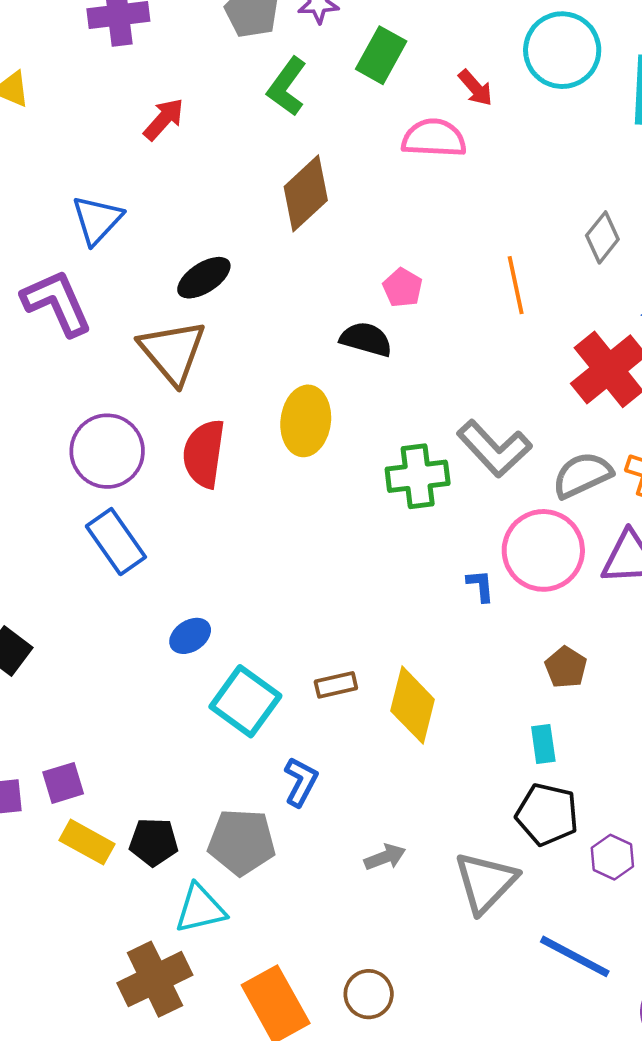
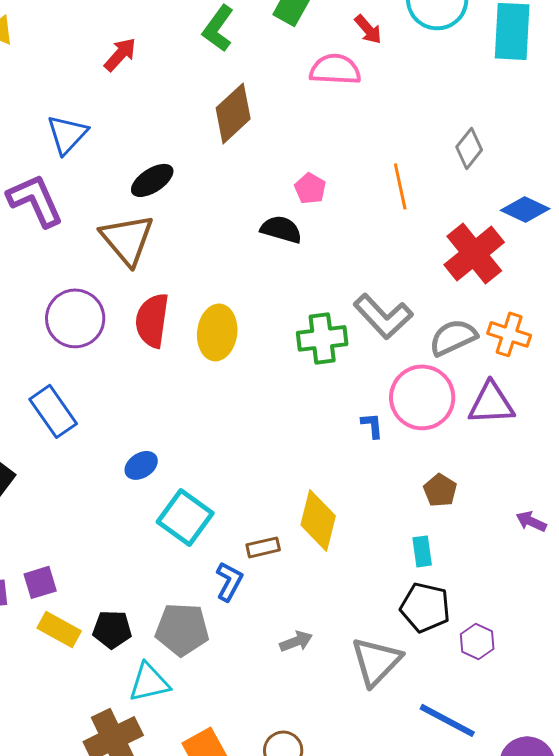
yellow ellipse: (306, 421) -> (217, 332), moved
blue rectangle: (116, 542) -> (53, 411), moved
brown rectangle: (336, 685) -> (263, 547), moved

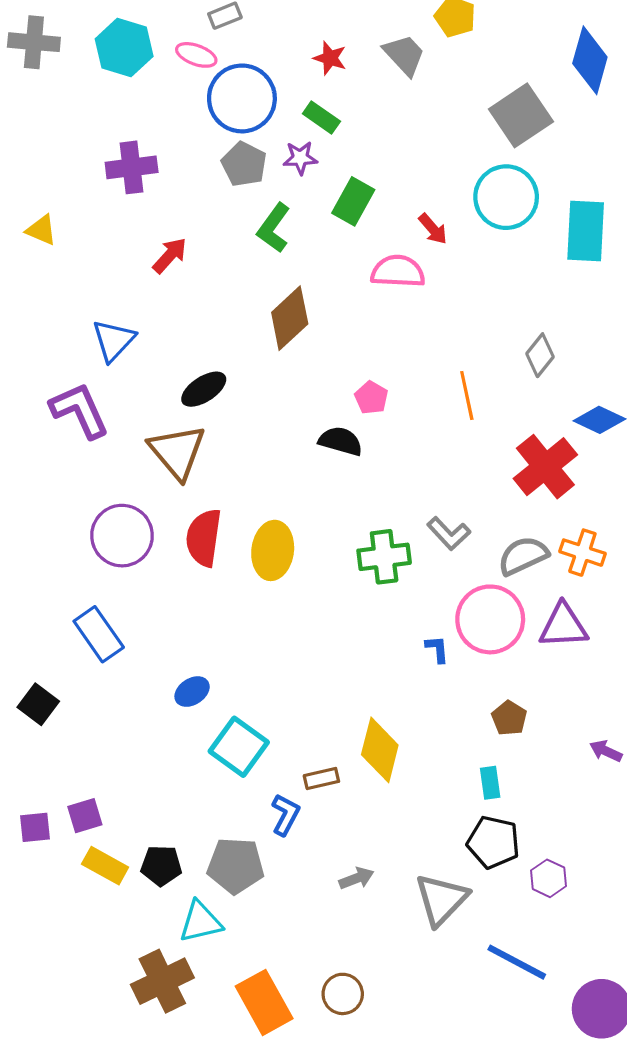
gray L-shape: (383, 316) -> (449, 533), size x0.7

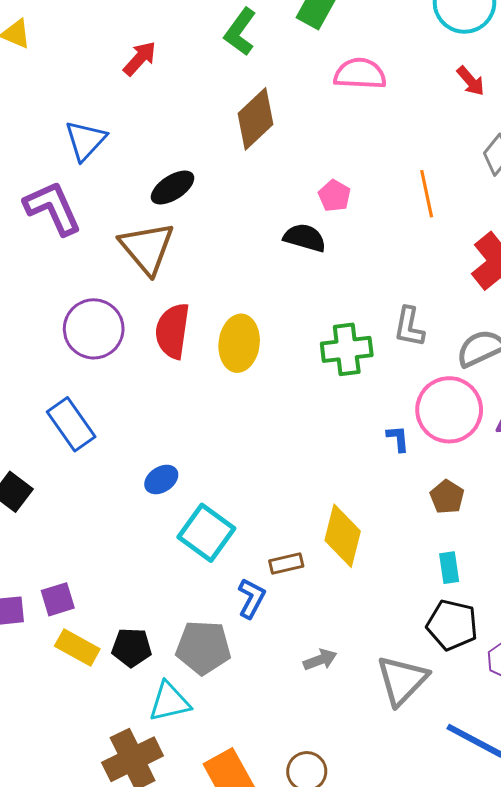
red arrow: (433, 229) -> (471, 81), moved
gray L-shape: (449, 533) -> (409, 327), turned 54
brown pentagon: (509, 718) -> (447, 497), moved

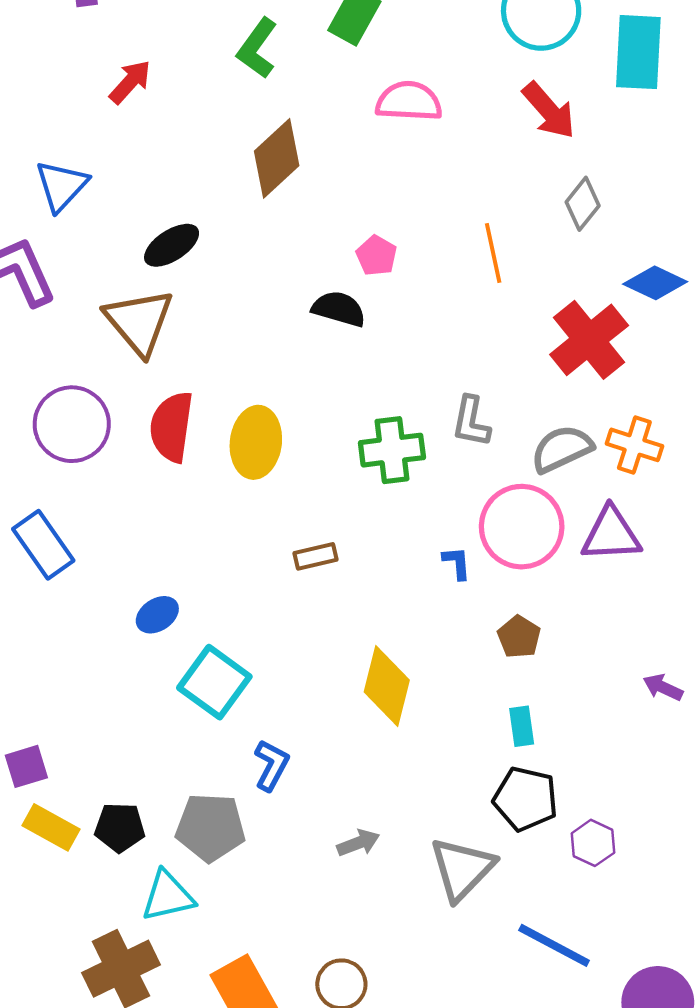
red arrow: (471, 81) -> (549, 110), size x1.5
brown rectangle: (286, 563) -> (315, 556), moved

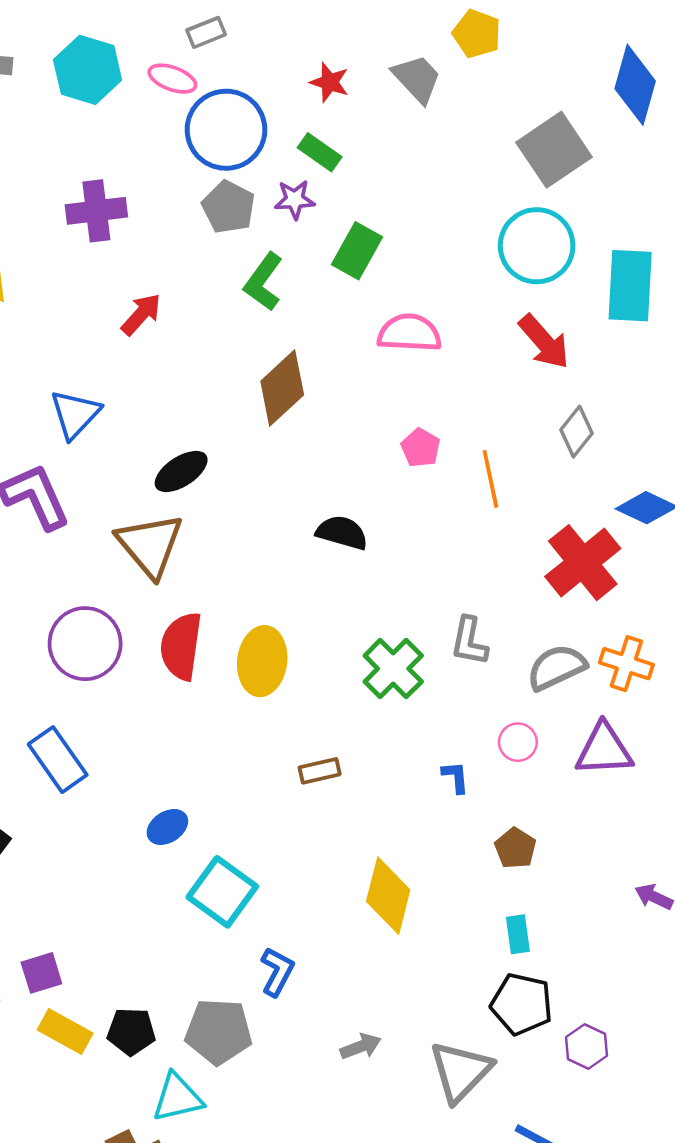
pink pentagon: (376, 256) -> (421, 448), moved
green cross: (392, 450) -> (393, 669), turned -38
pink circle: (522, 527) -> (518, 742), size x0.5

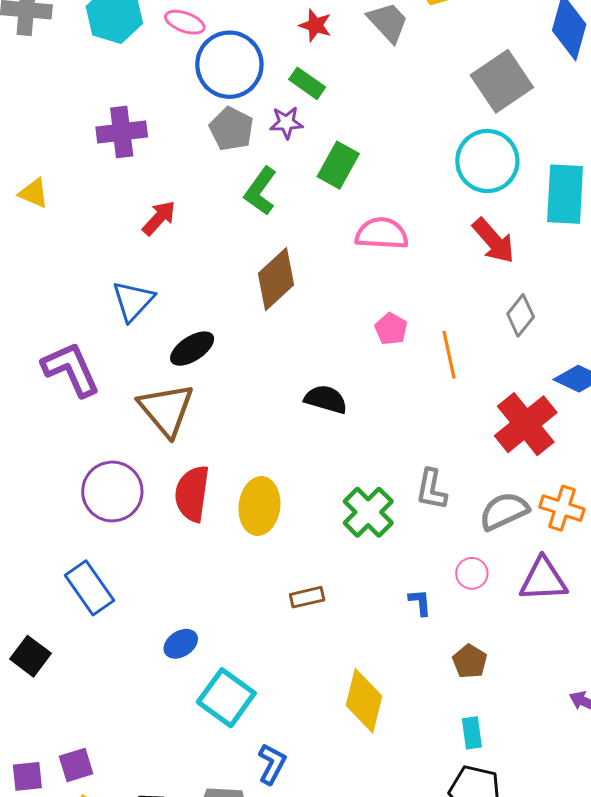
blue triangle: (75, 414) -> (133, 301), moved

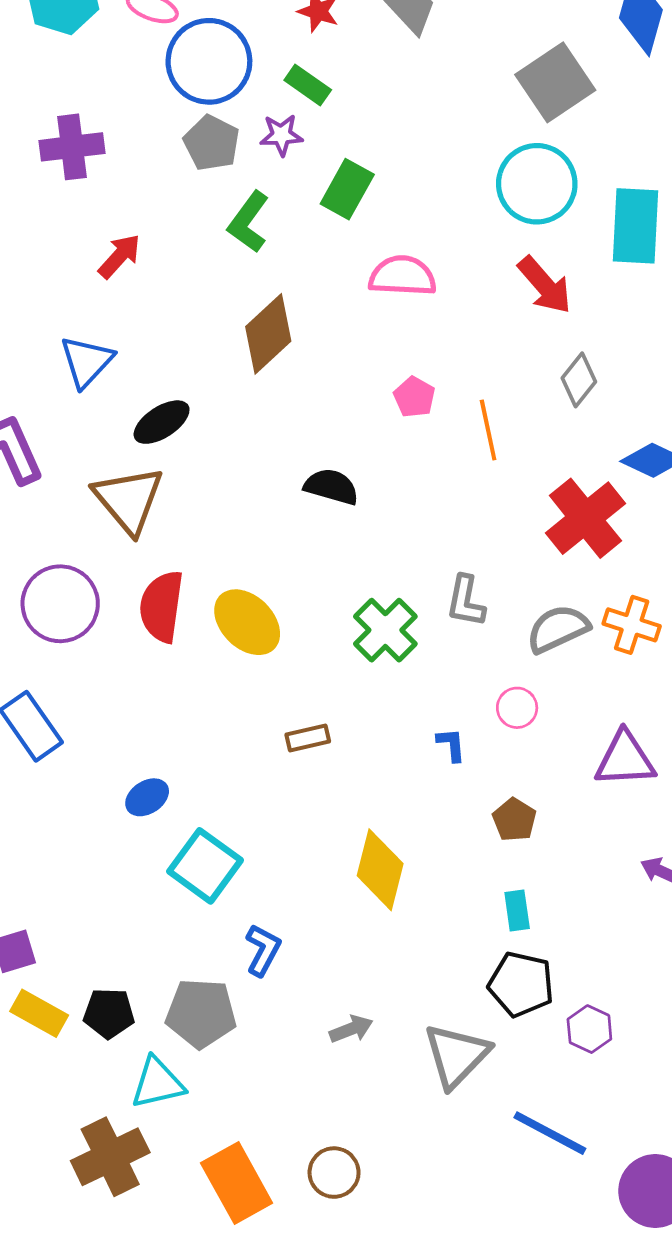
yellow ellipse: (259, 506) -> (247, 622), turned -52
purple triangle: (543, 580) -> (625, 759), moved

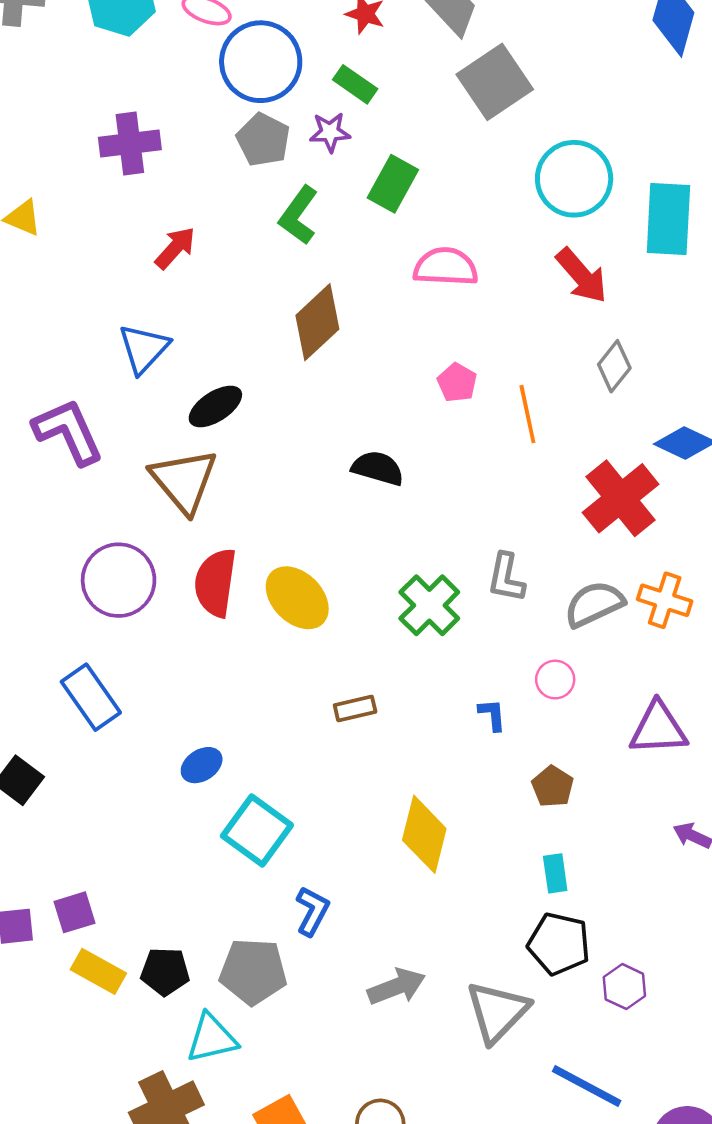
gray square: (555, 82) -> (495, 82), moved
gray arrow: (351, 1029) -> (397, 987), size x1.4

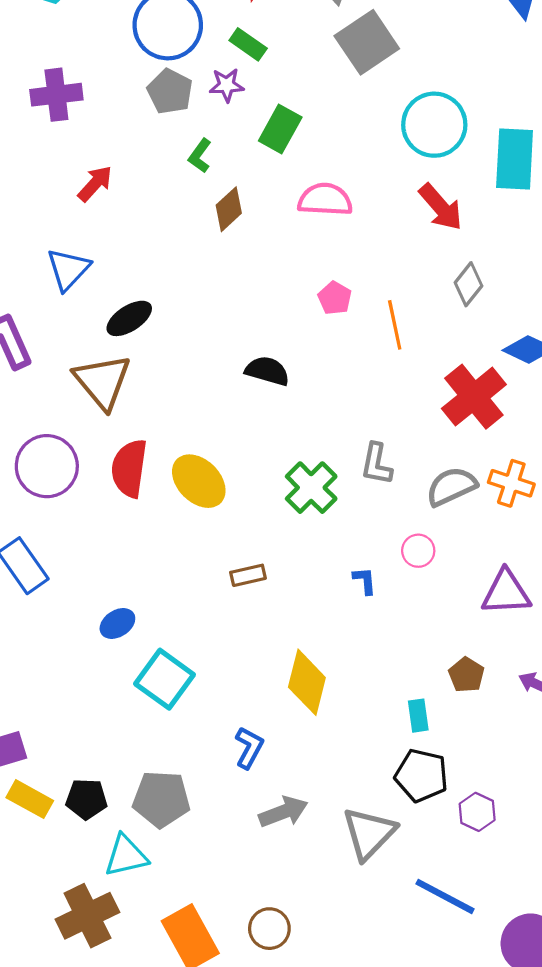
green L-shape: (298, 215) -> (200, 156), size x0.7
brown diamond: (317, 322) -> (229, 209), moved, size x0.7
brown pentagon: (553, 786) -> (466, 675), moved
blue L-shape: (312, 911) -> (249, 748), moved

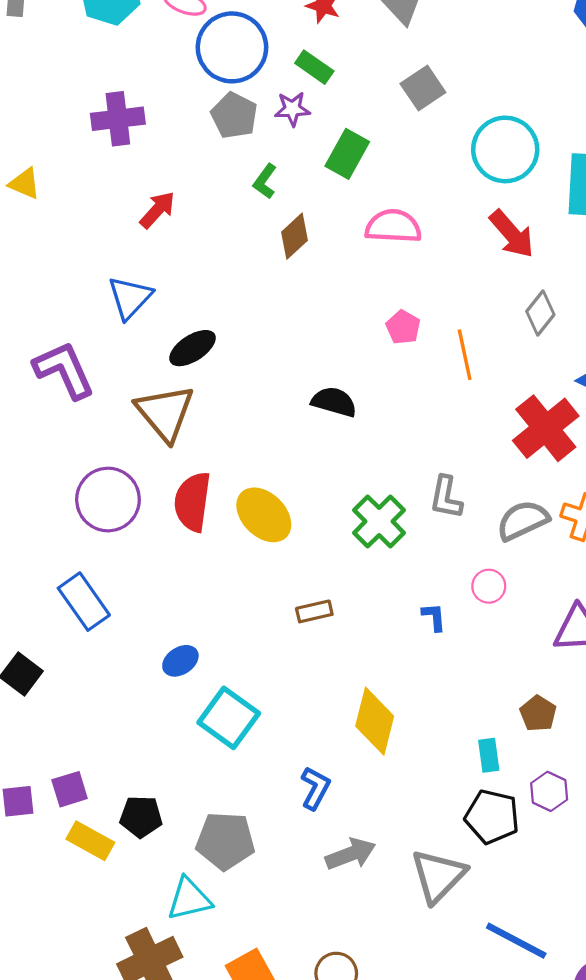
gray square: (367, 42) -> (423, 88), moved, size x0.7
black pentagon: (86, 799) -> (141, 817), moved
purple hexagon: (477, 812) -> (549, 791), moved

